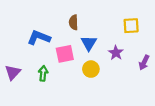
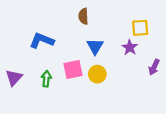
brown semicircle: (74, 22) -> (83, 16), moved
purple star: (116, 53) -> (130, 47), moved
pink square: (65, 54) -> (73, 69), moved

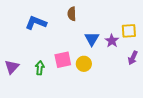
yellow square: (140, 28) -> (129, 31), moved
blue L-shape: (42, 41) -> (36, 23), moved
blue triangle: (95, 46) -> (92, 39), moved

